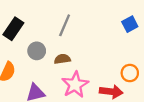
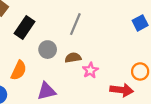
pink star: (75, 85) -> (90, 70), moved, size x0.6

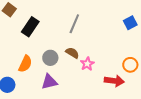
gray circle: (48, 50) -> (50, 58), moved
brown semicircle: (73, 58) -> (72, 53), turned 40

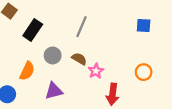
blue square: (130, 23) -> (144, 26), turned 32
gray circle: (50, 58) -> (53, 55), moved
red arrow: (114, 81) -> (113, 94), moved, turned 90

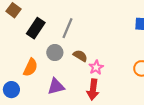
gray line: (81, 27) -> (68, 28), moved
red arrow: (113, 94) -> (93, 90), moved

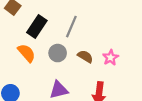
orange semicircle: (30, 67) -> (27, 53), moved, turned -66
pink star: (96, 67) -> (111, 58), moved

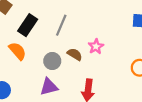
gray circle: (58, 53) -> (52, 61), moved
pink star: (111, 58) -> (96, 46), moved

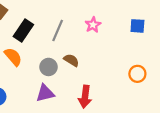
pink star: (96, 46) -> (93, 25), moved

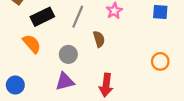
black rectangle: (23, 30) -> (42, 17), turned 30
brown semicircle: (71, 60) -> (99, 39), moved, turned 42

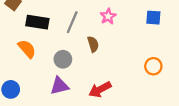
black rectangle: (42, 17) -> (37, 22), turned 35
red arrow: (106, 85) -> (100, 89), turned 55

